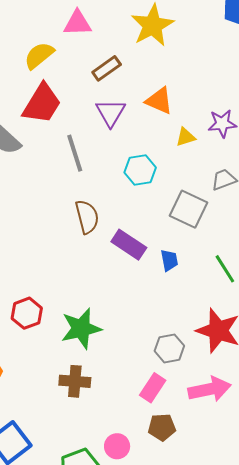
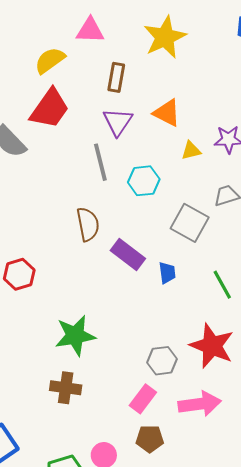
brown rectangle: (107, 68) -> (116, 77), turned -48
gray line: (75, 153) -> (100, 162), moved
red hexagon: (27, 313) -> (19, 274), moved

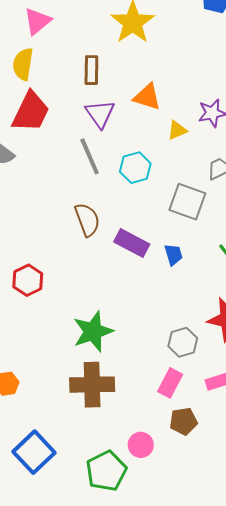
pink triangle: (90, 30) -> (37, 21), moved, turned -32
yellow semicircle: (50, 60) -> (23, 64), turned -36
brown cross: (66, 388) -> (92, 385), size x1.4

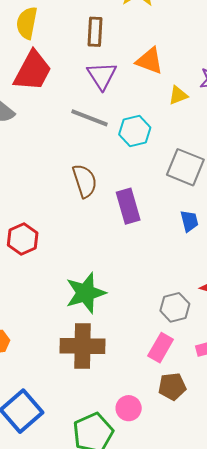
gray line: (90, 156) -> (90, 118), turned -48
purple rectangle: (132, 243) -> (128, 206), turned 44
blue trapezoid: (174, 255) -> (189, 221), moved

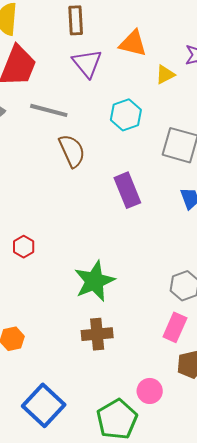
gray line: (90, 118) -> (49, 110), moved
brown semicircle: (85, 181) -> (72, 151), moved
red hexagon: (23, 239) -> (24, 247), moved, size x0.7
brown cross: (82, 346) -> (97, 334), size x0.7

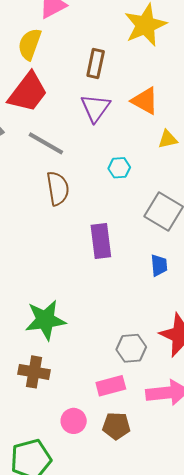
cyan hexagon: (126, 115) -> (119, 168), size x0.7
pink rectangle: (175, 327) -> (111, 386), turned 36
pink circle: (150, 391) -> (74, 421), moved

